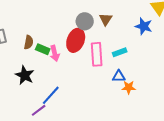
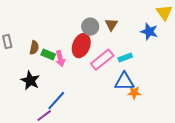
pink rectangle: (97, 54) -> (102, 60), turned 55
blue triangle: (119, 76) -> (124, 82), size x1.5

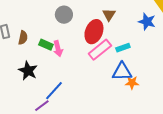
gray circle: (90, 27) -> (64, 15), moved
red ellipse: (81, 46) -> (94, 32), moved
brown semicircle: (34, 48) -> (23, 38), moved

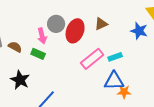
brown triangle: (109, 15) -> (101, 24), turned 32
red ellipse: (94, 32) -> (75, 31), moved
brown semicircle: (23, 38) -> (15, 47), turned -72
pink arrow: (58, 49) -> (42, 36), moved

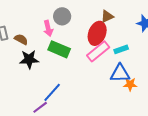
red ellipse: (75, 31) -> (97, 33), moved
green rectangle: (38, 54) -> (59, 49), moved, size x1.5
black star: (20, 80) -> (29, 59), moved, turned -30

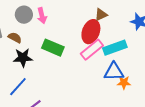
gray circle: (62, 16) -> (24, 15), moved
pink arrow: (48, 28) -> (42, 16), moved
cyan rectangle: (121, 49) -> (115, 48), size x1.6
blue line: (52, 92) -> (18, 87), moved

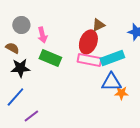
pink arrow: (42, 16) -> (42, 35), moved
pink rectangle: (92, 50) -> (89, 60), turned 50

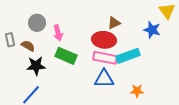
red ellipse: (88, 42) -> (104, 40), turned 75
blue triangle: (111, 82) -> (104, 79), moved

